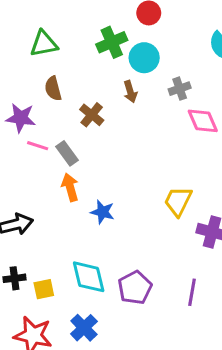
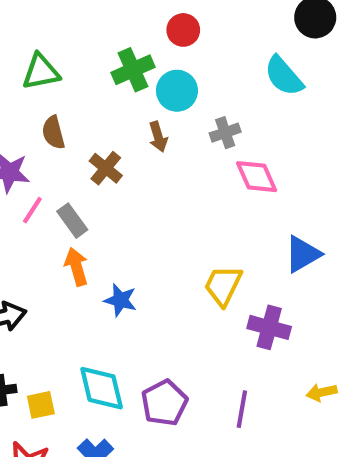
pink line: (38, 146) -> (32, 210), turned -75

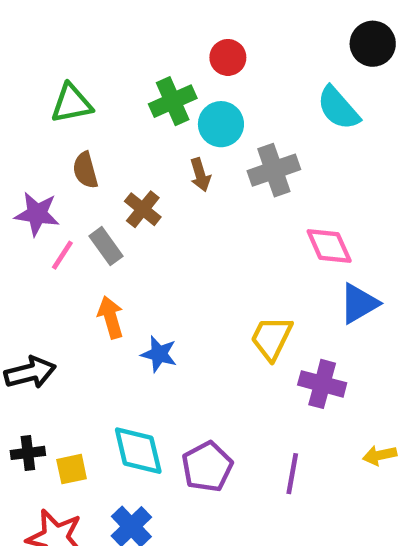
gray cross: (225, 133) -> (274, 170), size x1.5
pink diamond: (257, 177) -> (329, 246), moved
gray rectangle: (72, 221) -> (106, 246), moved

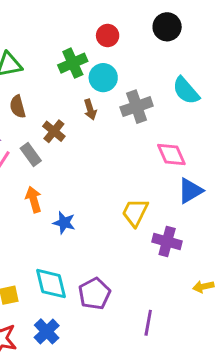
black circle: (373, 44) -> (167, 27), moved
cyan semicircle: (338, 108) -> (186, 91), moved
purple line: (292, 474) -> (148, 323), moved

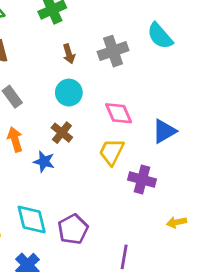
cyan circle: (103, 78) -> (69, 93), moved
brown cross: (54, 131) -> (62, 133), moved
pink diamond: (171, 154) -> (119, 113), moved

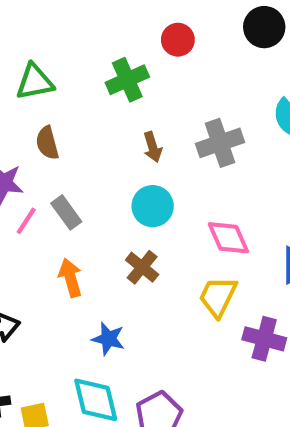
blue star: (44, 162) -> (108, 339), moved

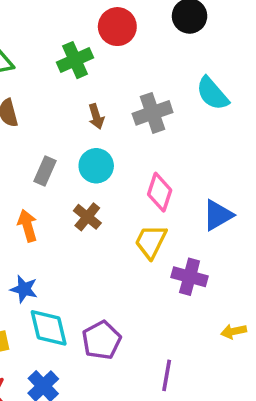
red circle: (178, 40) -> (117, 27), size x1.4
gray rectangle: (66, 212) -> (45, 171), moved, turned 60
pink diamond: (228, 238) -> (160, 192), turned 42
blue star: (108, 339) -> (24, 289), moved

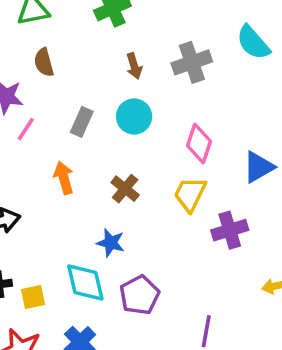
brown cross: (87, 217) -> (125, 189), moved
purple cross: (190, 277) -> (230, 230), turned -32
blue star: (24, 289) -> (111, 243), moved

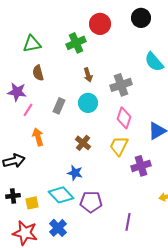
gray cross: (192, 62) -> (121, 85), moved
orange arrow: (64, 178) -> (38, 137), moved
cyan diamond: (85, 282) -> (61, 195), turned -30
purple pentagon: (140, 295) -> (91, 202), turned 30

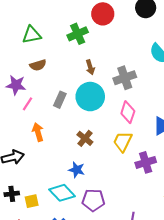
brown semicircle: (38, 73) -> (38, 65), turned -91
cyan circle: (88, 103) -> (90, 97), size x1.4

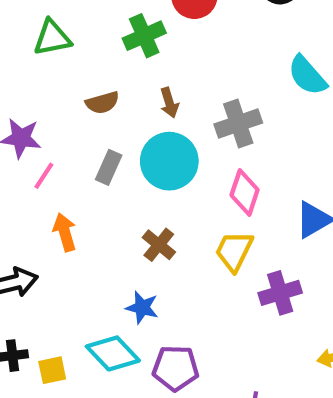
brown semicircle: (38, 65) -> (102, 103), moved

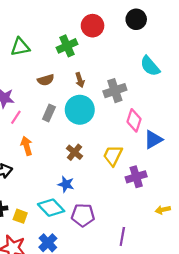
pink diamond: (245, 192) -> (134, 120), moved
yellow square: (52, 370) -> (20, 216), turned 32

